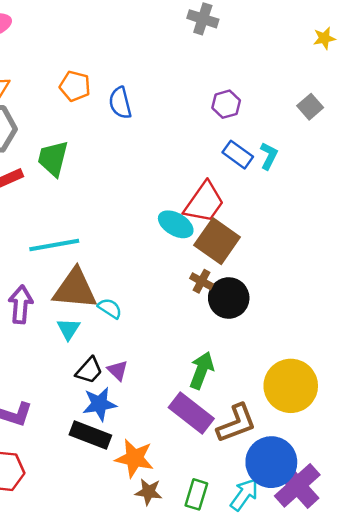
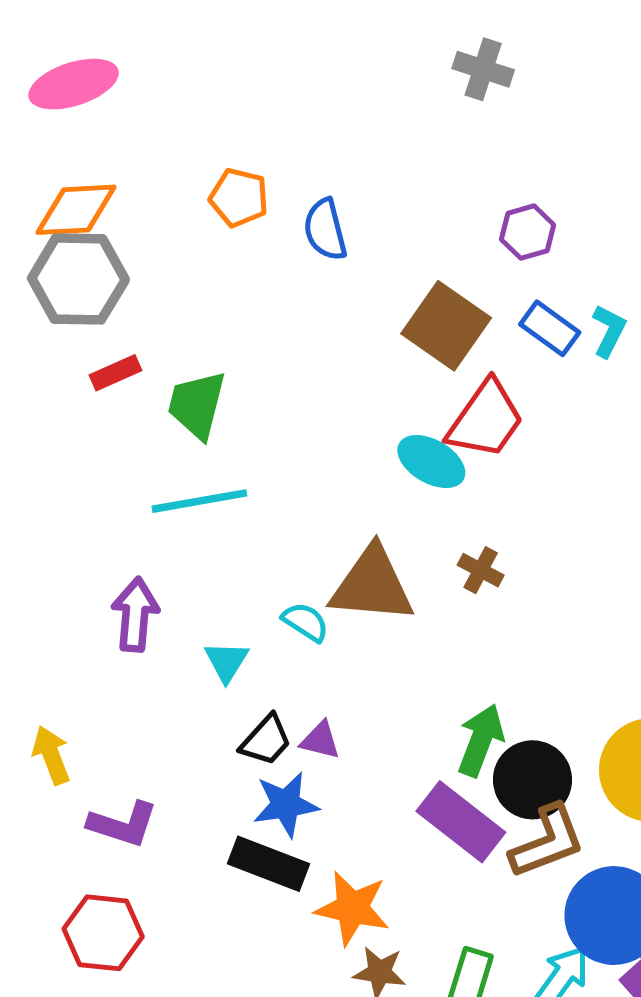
green trapezoid: (53, 158) -> (197, 405), moved
brown square: (217, 241) -> (446, 326), moved
brown triangle: (75, 289) -> (372, 585), moved
black circle: (229, 298) -> (532, 780), moved
purple triangle: (118, 370) -> (320, 740), turned -30

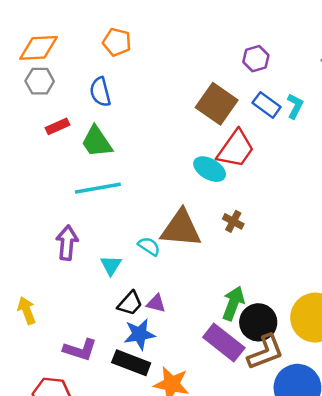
blue semicircle: (325, 230) -> (100, 92), moved
gray hexagon: (78, 279) -> (40, 81), size x0.6
green trapezoid: (197, 405) -> (97, 142), turned -48
purple L-shape: (123, 824) -> (80, 350), moved

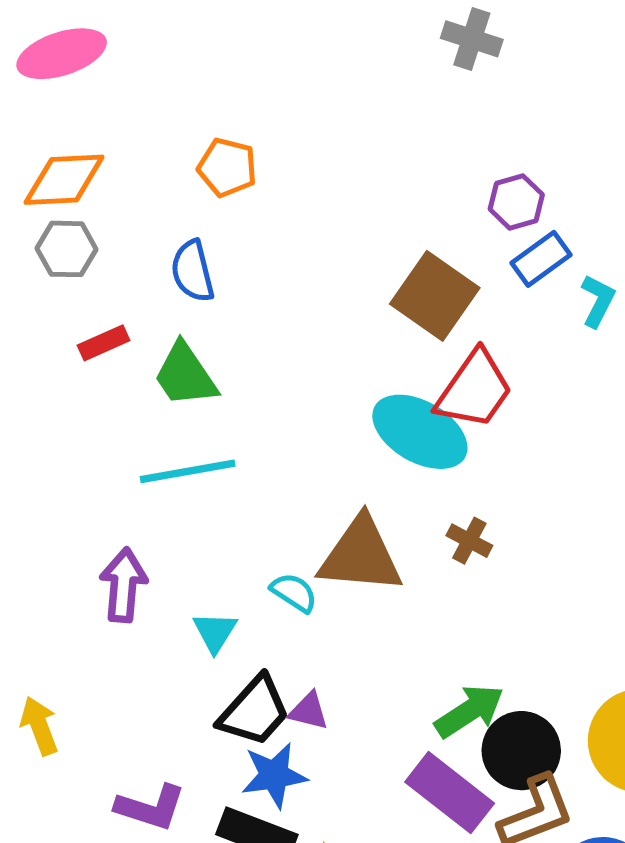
blue rectangle: (267, 105) -> (541, 259), moved, turned -72
cyan ellipse: (210, 169) -> (420, 432), size x1.4
black trapezoid: (130, 303) -> (254, 711), size x1.4
green arrow: (233, 303) -> (469, 711), turned 36

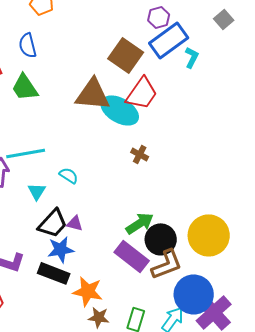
blue rectangle: (541, 259) -> (169, 40), size x1.6
cyan line: (188, 471) -> (26, 153), moved
brown triangle: (361, 555) -> (93, 94), moved

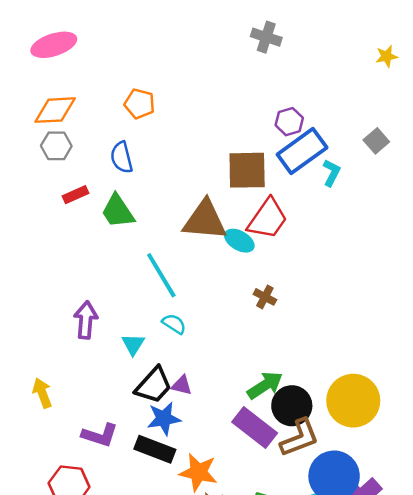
gray square: (224, 19) -> (376, 141), moved
brown square: (126, 55) -> (247, 170), turned -36
cyan ellipse: (120, 110) -> (239, 241), size x0.6
cyan line: (26, 153) -> (161, 275), moved, turned 69

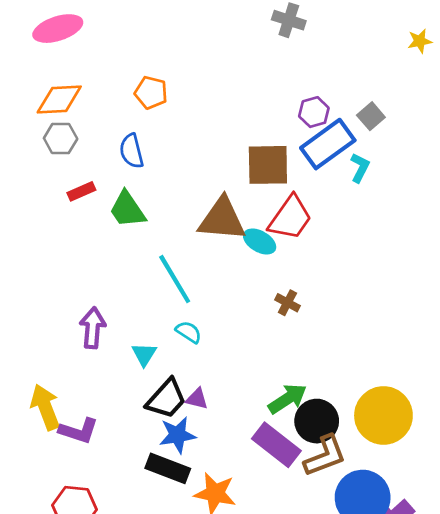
gray square: (376, 141) -> (371, 116), moved
yellow arrow: (42, 393) -> (45, 407), size x1.4
purple L-shape: (100, 435) -> (79, 431), moved

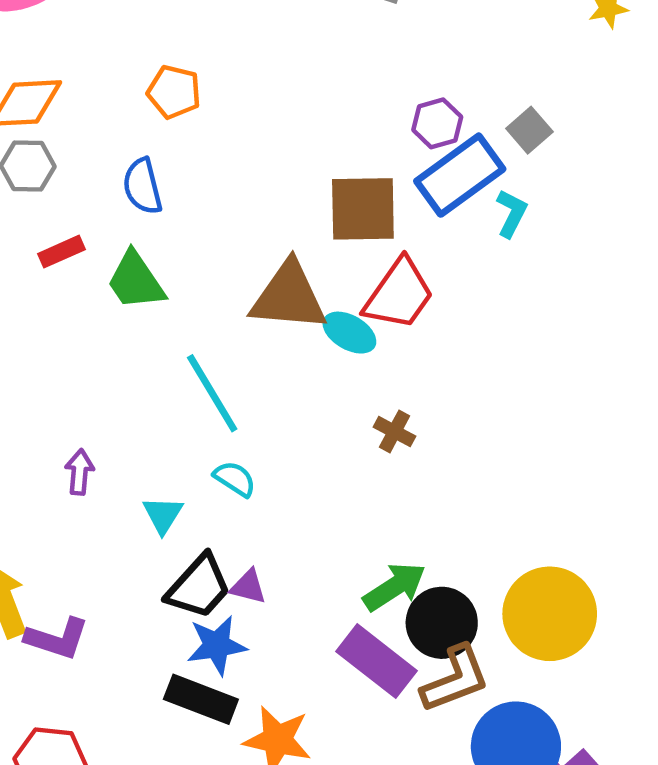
purple arrow: (93, 328) -> (79, 472), size x0.7

